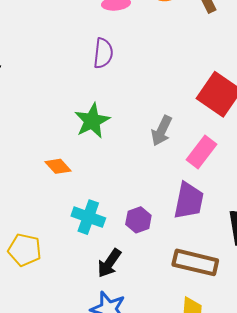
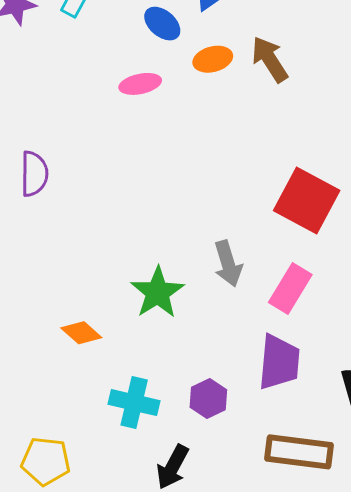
purple semicircle: (103, 53) -> (34, 174), moved
green star: (92, 121) -> (157, 293), moved
gray arrow: (162, 131) -> (228, 264), turned -36

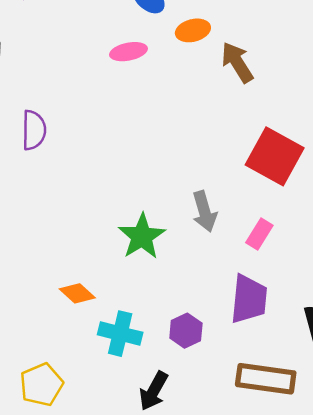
brown arrow: (270, 59) -> (237, 62), moved
pink rectangle: (290, 288) -> (259, 234), size x0.7
orange diamond: (81, 333) -> (77, 293), moved
yellow pentagon: (46, 461) -> (41, 385), turned -30

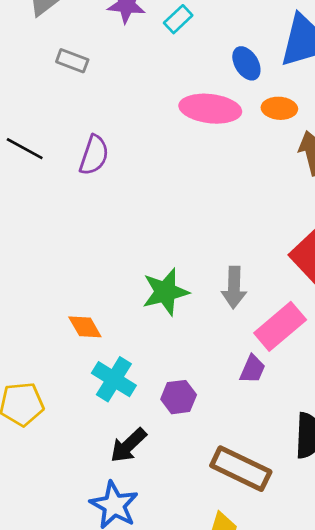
pink ellipse: (128, 52) -> (210, 109), size x1.6
pink rectangle: (259, 234) -> (280, 326), size x1.6
purple trapezoid: (249, 299) -> (252, 369), moved, size x0.6

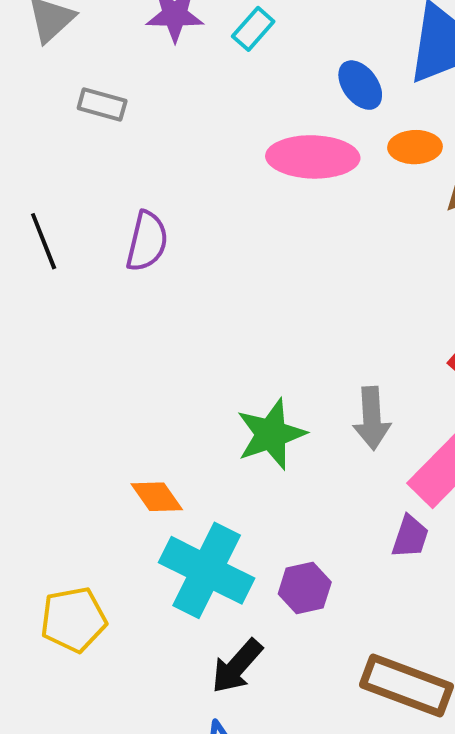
black line: (25, 149) -> (44, 241), turned 45
cyan cross: (114, 379) -> (207, 570), size x1.4

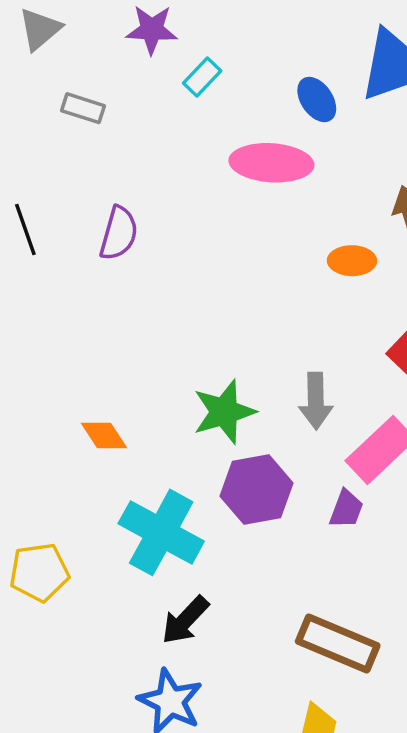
cyan rectangle: (253, 29) -> (202, 77), moved
orange ellipse: (415, 147) -> (352, 261), moved
orange diamond: (157, 497) -> (104, 436), moved
purple hexagon: (305, 588) -> (257, 490), moved, size x1.5

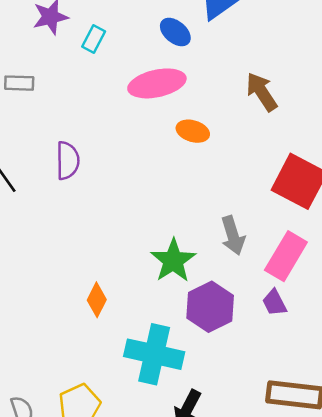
orange ellipse: (352, 261) -> (193, 131), moved, turned 32
orange diamond: (104, 436) -> (97, 300), turned 76
purple trapezoid: (346, 509) -> (274, 303), turned 148

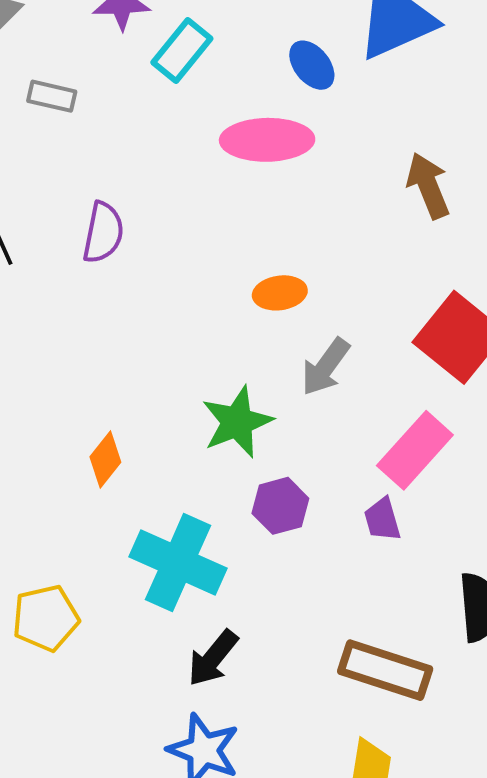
cyan rectangle: (94, 39) -> (182, 51), size x1.4
orange ellipse: (193, 131) -> (280, 293), moved, turned -36
gray arrow: (233, 235) -> (325, 367), moved, turned 42
purple hexagon: (210, 307) -> (280, 506), size x0.7

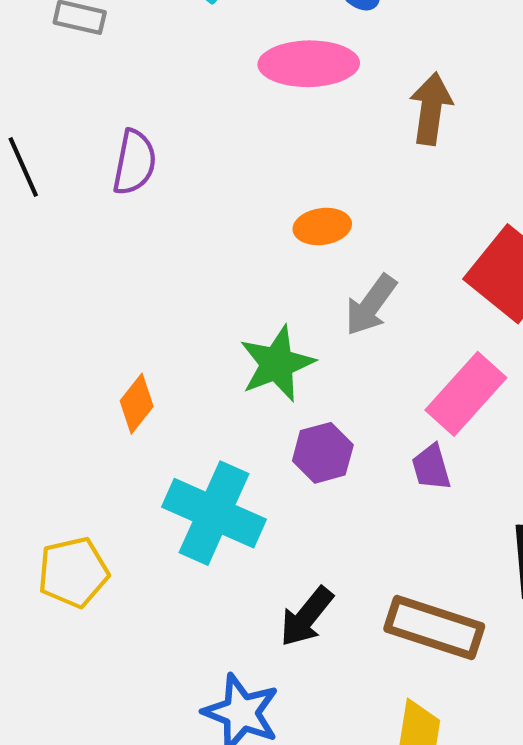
brown arrow: (428, 186) -> (431, 109), moved, turned 30
black arrow: (213, 658) -> (306, 617), moved

